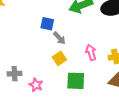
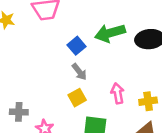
blue square: (47, 24) -> (76, 46), moved, turned 32

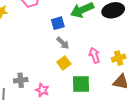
blue square: (76, 46) -> (58, 23), turned 32

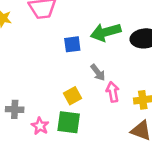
gray arrow: (63, 43) -> (98, 72), moved
green square: (81, 84) -> (69, 122), moved

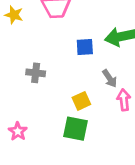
gray cross: (15, 109) -> (36, 73), moved
pink star: (40, 126) -> (18, 131), moved

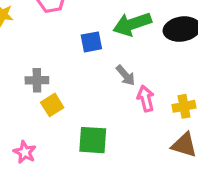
yellow square: (81, 101) -> (52, 105), moved

